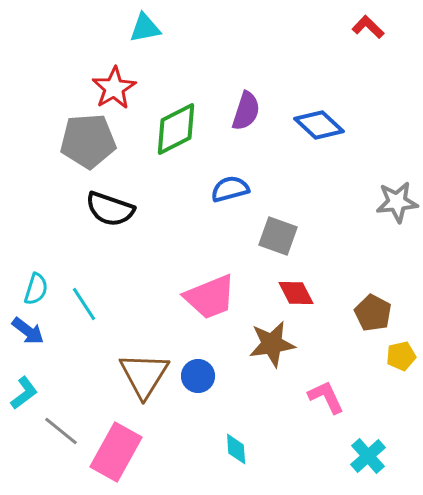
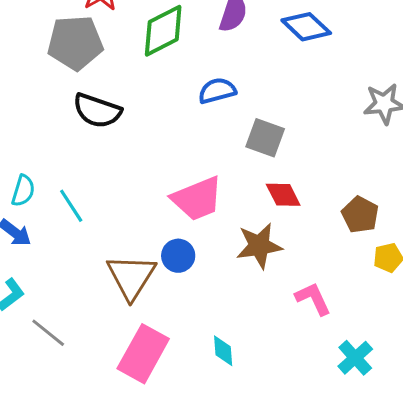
blue circle: (198, 376) -> (178, 256), moved
pink rectangle: (116, 452) -> (143, 354), moved

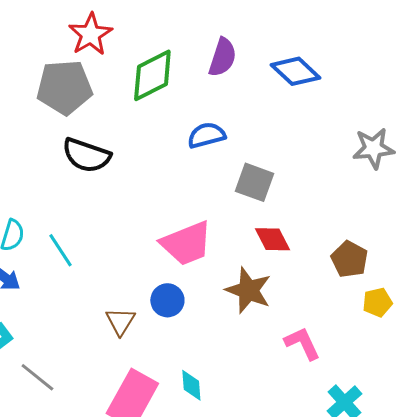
brown star: (259, 246) -> (248, 290), turned 30
brown triangle: (131, 277) -> (120, 321), size x0.6
cyan diamond: (223, 351) -> (191, 385), moved

